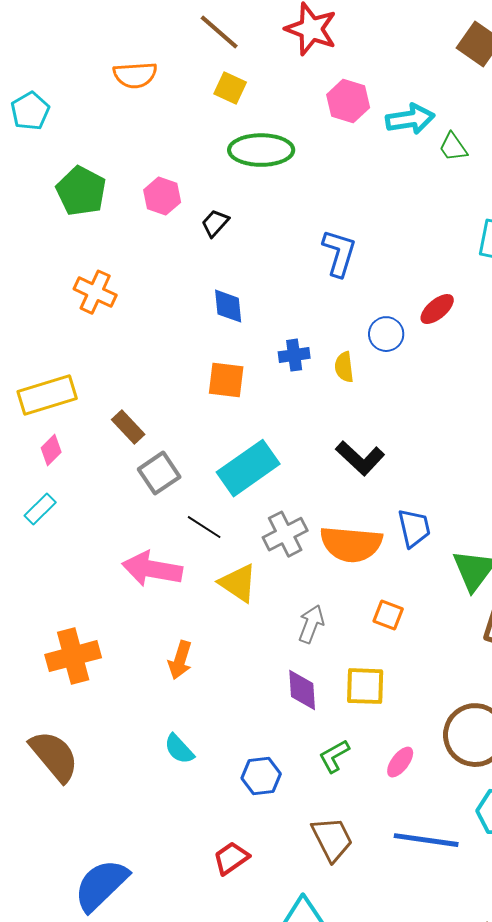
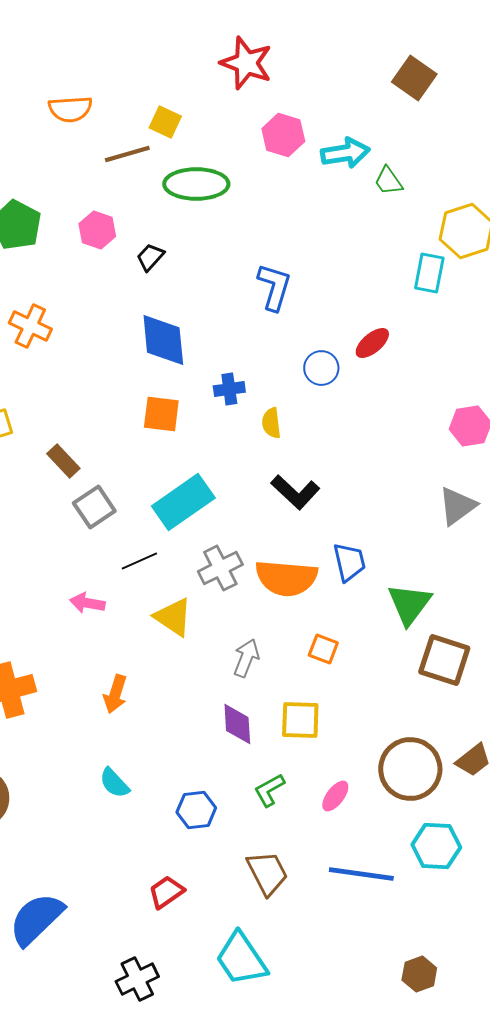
brown line: (219, 32) -> (127, 154), moved, turned -57
blue diamond: (228, 306) -> (163, 340), size x1.5
yellow semicircle: (344, 367) -> (271, 423), moved
black line: (204, 527) -> (139, 561), turned -57
pink arrow: (152, 569) -> (87, 603), size x0.6

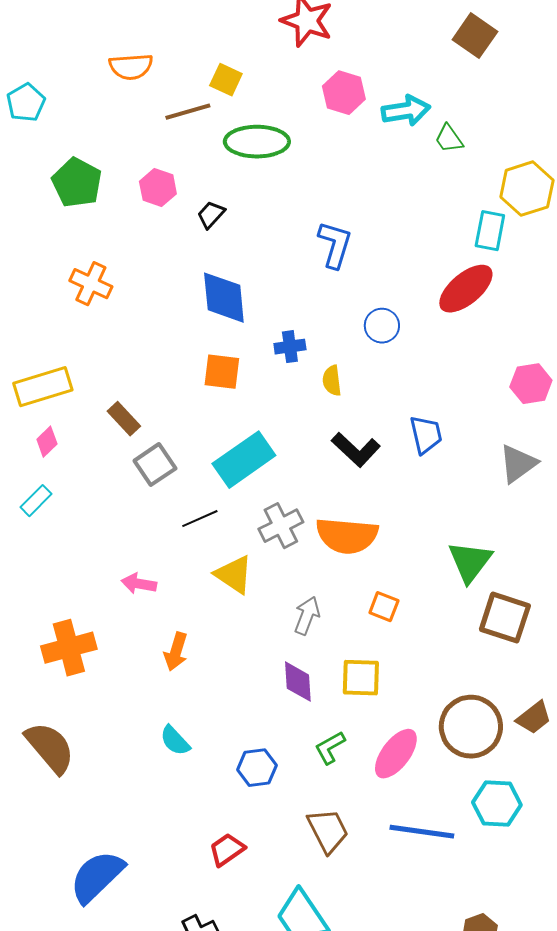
red ellipse: (372, 343) -> (466, 289), moved, size x1.6
blue trapezoid: (349, 562) -> (426, 435), moved
pink arrow: (87, 603) -> (139, 584), moved
pink ellipse: (335, 796) -> (396, 754), size x1.6

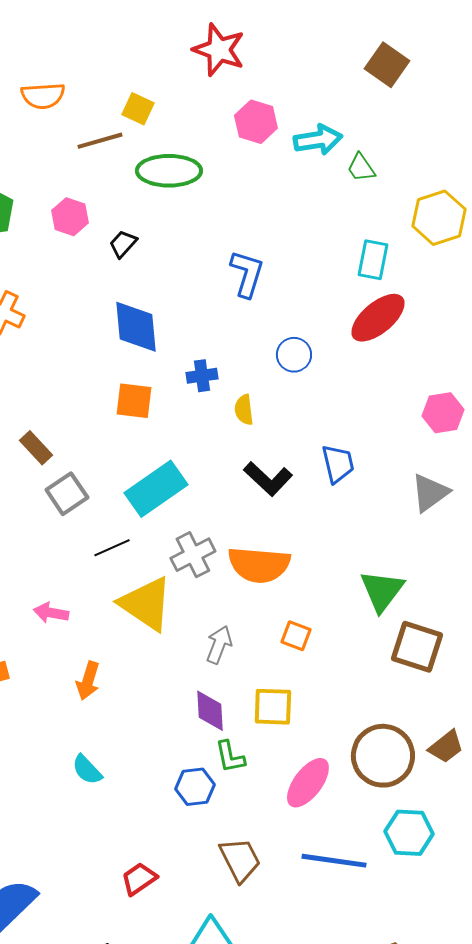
cyan rectangle: (490, 231) -> (373, 260), moved
yellow triangle: (234, 575) -> (146, 604), size x1.4
green L-shape: (330, 748) -> (230, 757), moved, turned -72
blue hexagon: (257, 768) -> (195, 787), moved

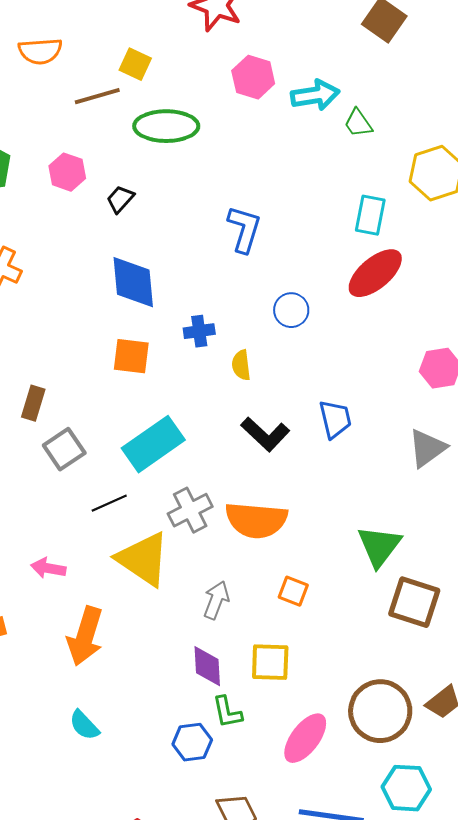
brown rectangle: (36, 448) -> (33, 403), turned 60
orange arrow: (88, 681) -> (85, 636), size x1.5

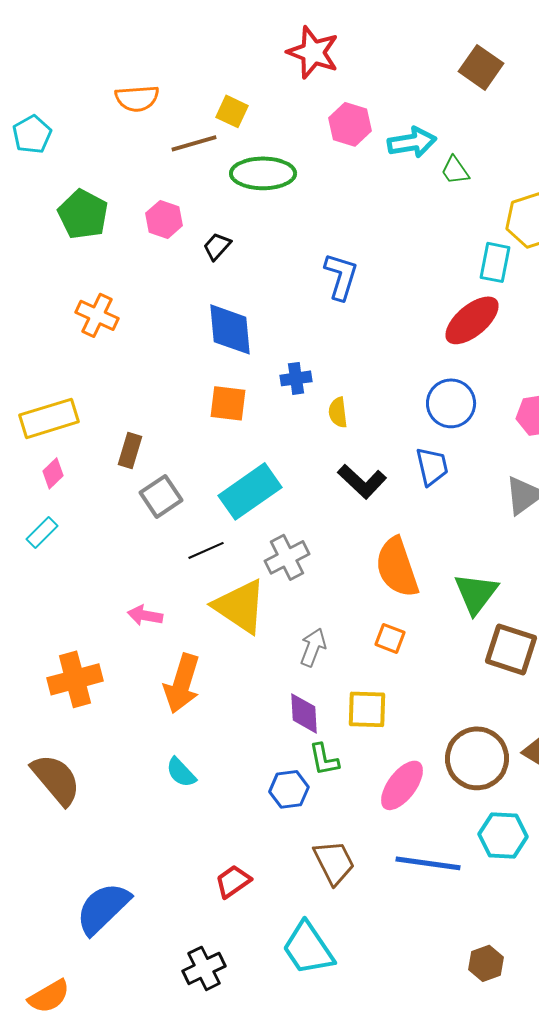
cyan rectangle: (370, 215) -> (495, 262), moved
blue circle: (291, 310) -> (451, 403), moved, size x1.4
orange semicircle: (256, 520) -> (397, 567), moved, turned 66

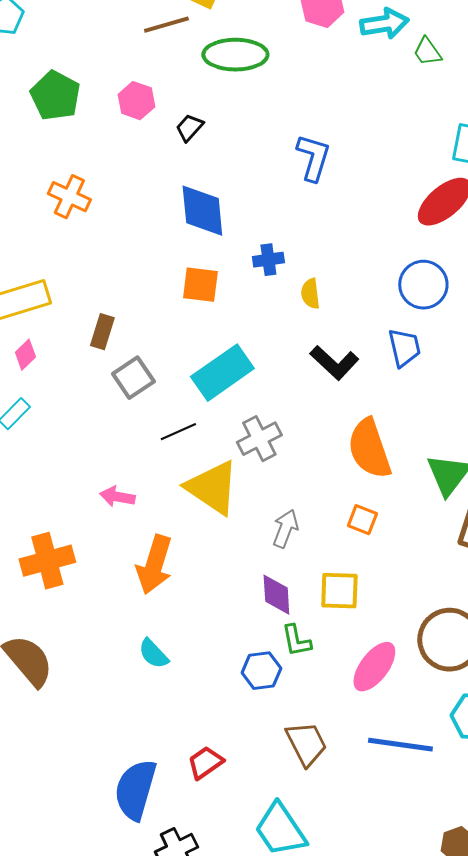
blue semicircle: (103, 908) -> (135, 790), moved, turned -30

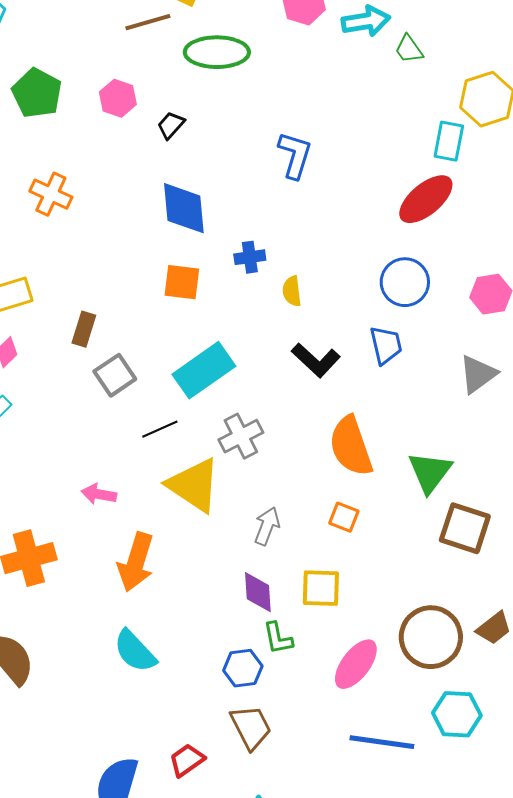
cyan semicircle: (153, 654) -> (135, 651), size x1.4
brown trapezoid: (306, 744) -> (251, 727), moved

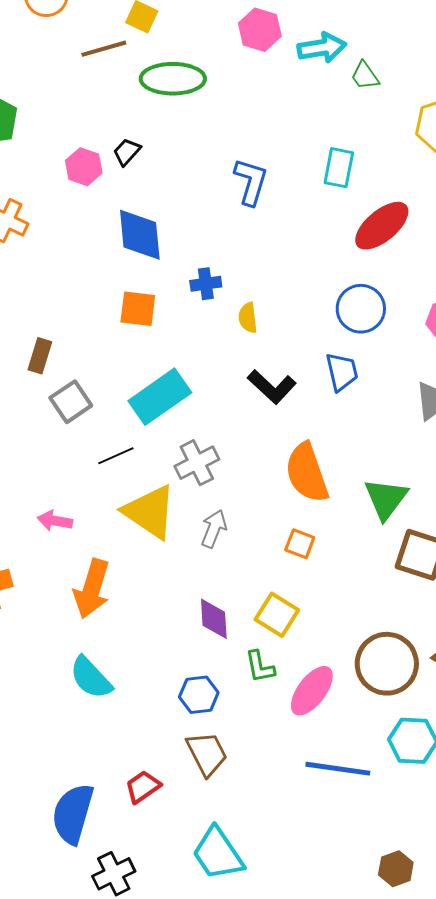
pink hexagon: (118, 98) -> (84, 167), moved
cyan rectangle: (449, 141) -> (339, 168), moved
gray arrow: (267, 526) -> (214, 529), moved
yellow square: (321, 588) -> (277, 615), turned 30
green L-shape: (278, 638) -> (260, 667), moved

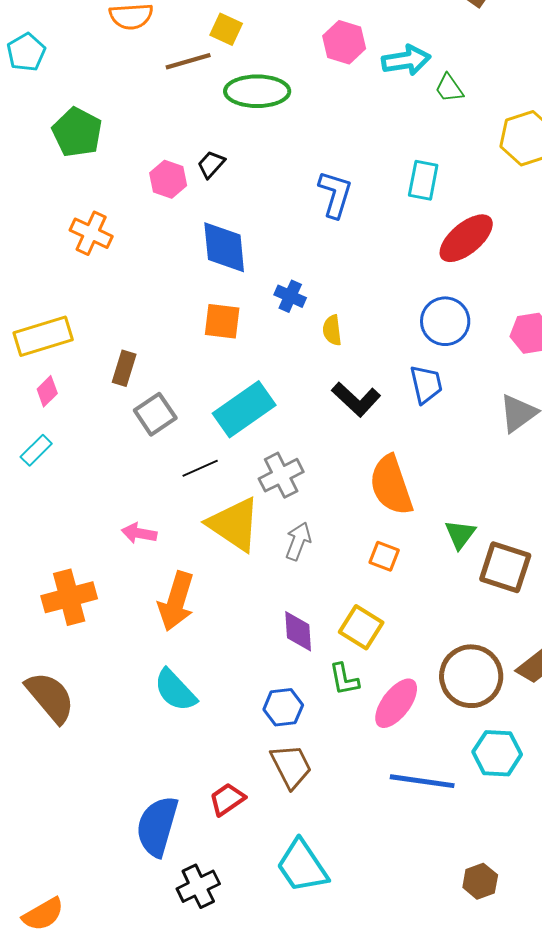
blue cross: (206, 284) -> (290, 296), turned 32
green triangle: (386, 499) -> (460, 534), moved, size x0.7

